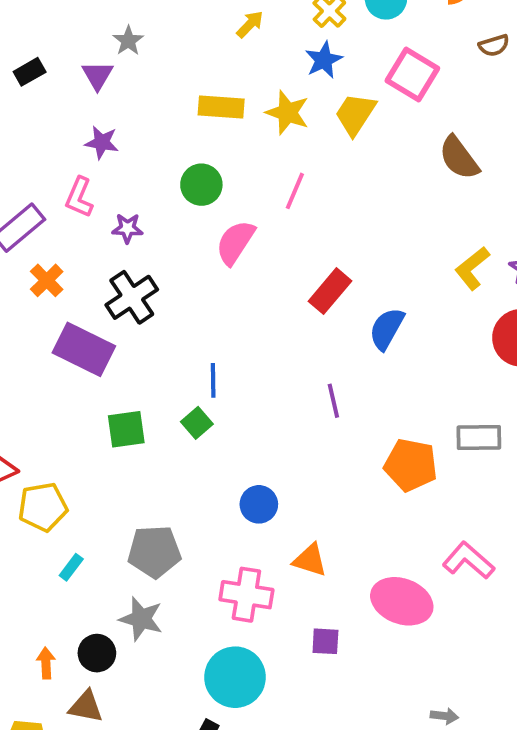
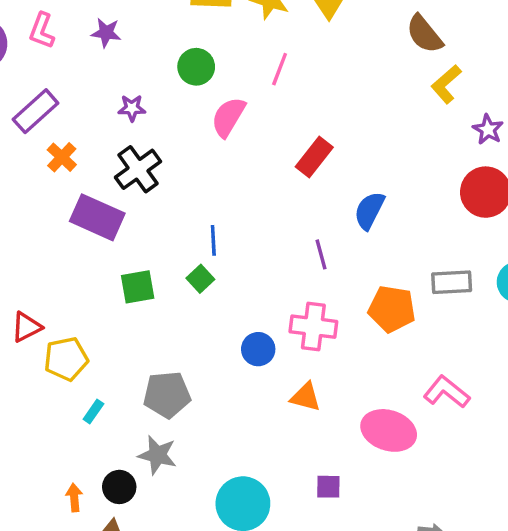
pink L-shape: (79, 197) -> (42, 31), moved
yellow L-shape: (472, 268) -> (446, 84), moved
blue semicircle: (387, 329) -> (369, 210), moved
pink cross: (246, 595) -> (313, 327), moved
purple square: (325, 641) -> (328, 487), moved

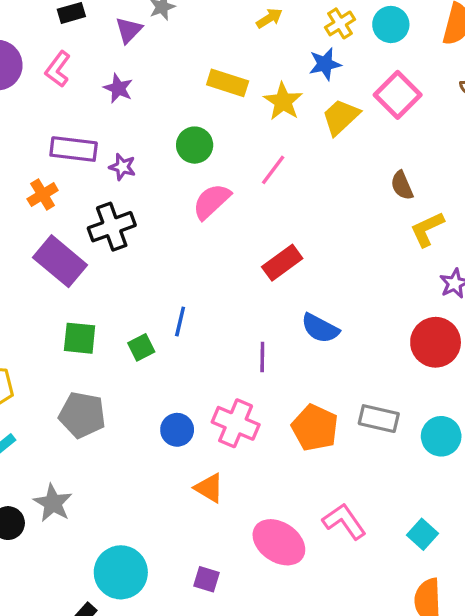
brown semicircle: (424, 34) -> (402, 185), moved, size x0.7
purple rectangle: (36, 111) -> (74, 149), moved, turned 33
blue semicircle: (369, 210) -> (320, 328), turned -105
blue line: (213, 240) -> (180, 322), moved
gray pentagon: (167, 395) -> (82, 415), moved

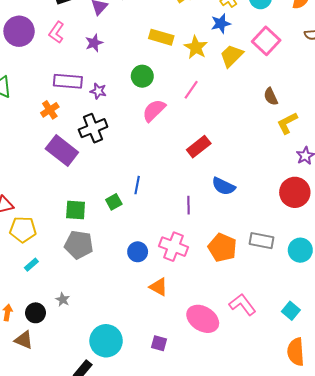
purple star: (118, 88) -> (94, 43), turned 30
green square: (80, 338) -> (76, 210), moved
gray star: (53, 503) -> (63, 300), size x0.6

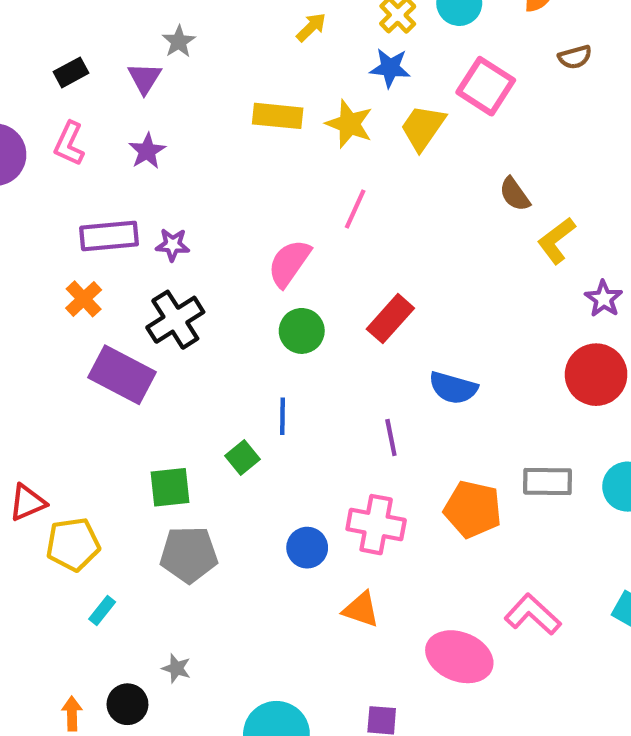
blue star: (221, 24) -> (390, 68), turned 30
green circle: (142, 76) -> (302, 331), moved

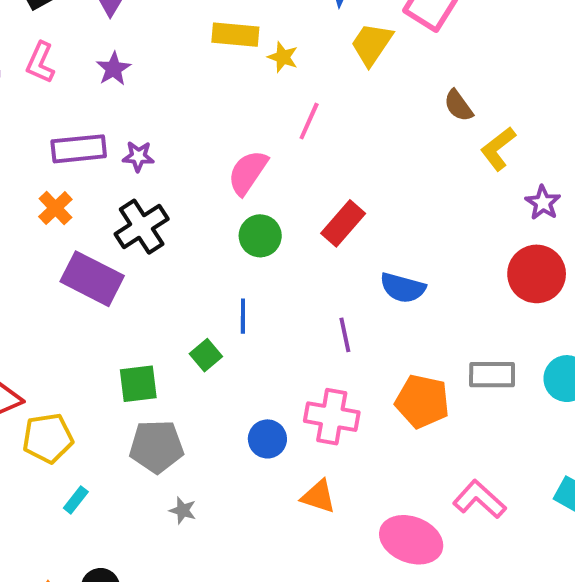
yellow star: (349, 124) -> (283, 57), moved, size x0.7
gray star: (176, 668) -> (183, 510), moved

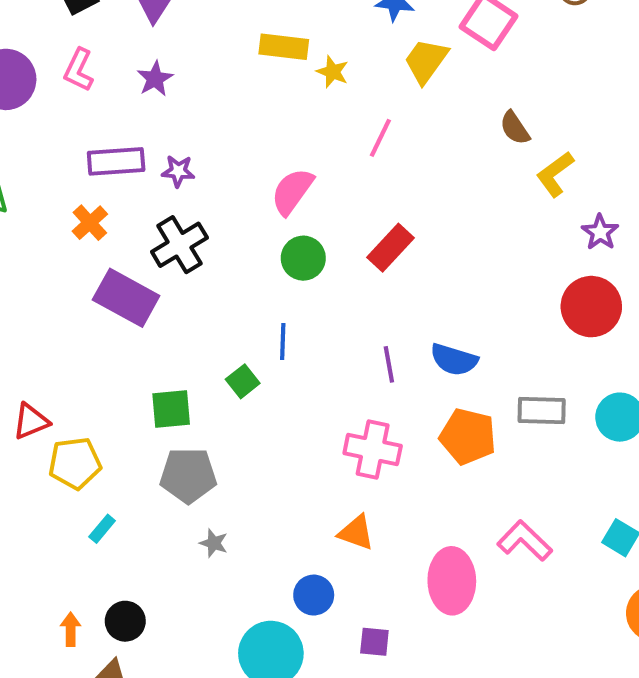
pink line: (309, 121) -> (380, 138), moved
blue semicircle: (403, 288) -> (454, 360), moved
blue circle: (267, 439) -> (314, 595), moved
pink ellipse: (411, 540) -> (452, 581), turned 66

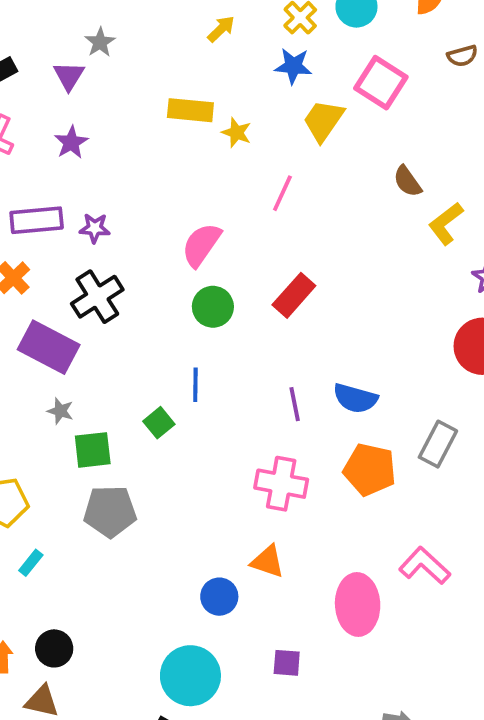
gray rectangle: (542, 410) -> (438, 444), turned -63
gray star: (214, 543) -> (60, 411), moved
blue circle: (314, 595) -> (219, 597), moved

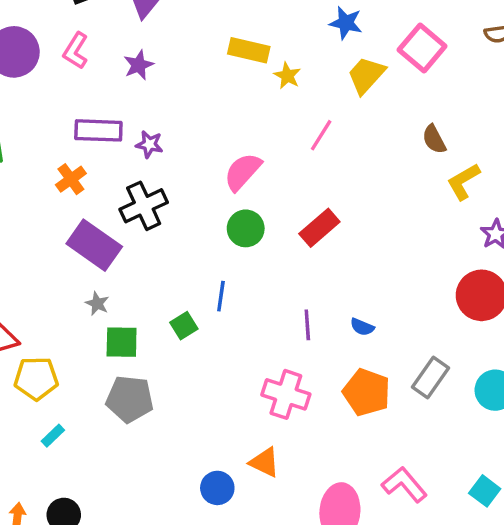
blue semicircle: (355, 398) -> (362, 327), size x0.6

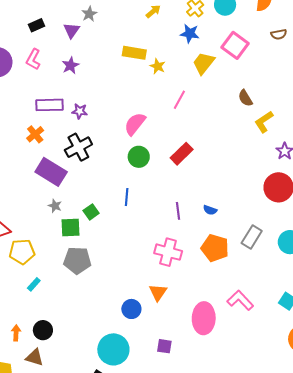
green square: (184, 326) -> (91, 212), moved
orange triangle: (265, 462) -> (158, 292), turned 42

